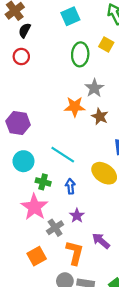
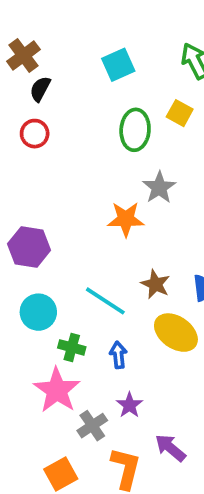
brown star: (100, 116) -> (155, 284), moved

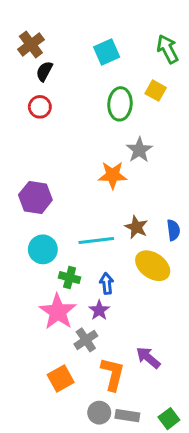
cyan line: (105, 301) -> (96, 240), turned -40
purple star: (129, 405) -> (99, 310), moved

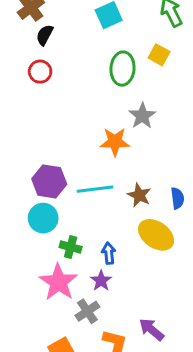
purple hexagon: (35, 197) -> (49, 181), moved
cyan line: (96, 240) -> (95, 189), moved

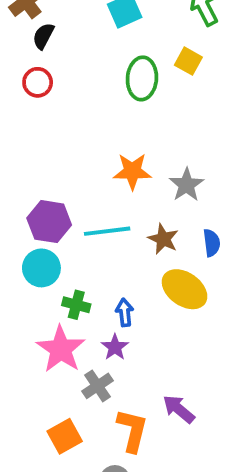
gray star: (142, 116) -> (186, 185), moved

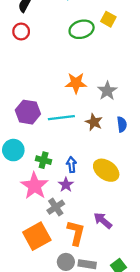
green ellipse: (142, 78) -> (82, 29), turned 70
cyan circle: (41, 268) -> (13, 150), moved
yellow ellipse: (185, 289) -> (106, 170), moved
orange square: (65, 436) -> (37, 236), size x1.4

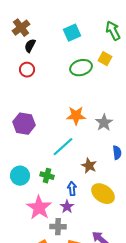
purple hexagon: (28, 112) -> (24, 124), moved
cyan line: (61, 118) -> (63, 147), turned -35
brown star: (94, 122) -> (89, 166), moved
green cross: (44, 160) -> (47, 176), moved
gray cross: (56, 207) -> (58, 227), turned 35

